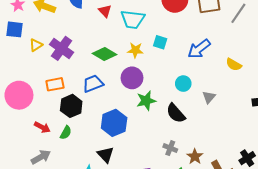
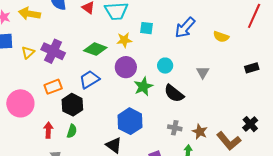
cyan circle: (183, 84) -> (165, 66), moved
blue hexagon: (114, 123) -> (130, 121), moved
red arrow: (42, 127) -> (48, 130), turned -105

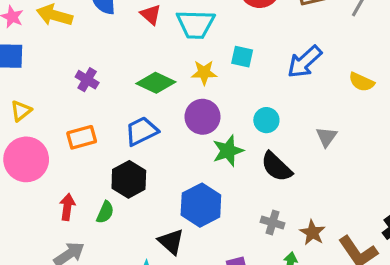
purple cross: (53, 51) -> (87, 80), size x0.6
yellow triangle: (28, 52) -> (21, 111), moved
black hexagon: (72, 105) -> (129, 179), moved

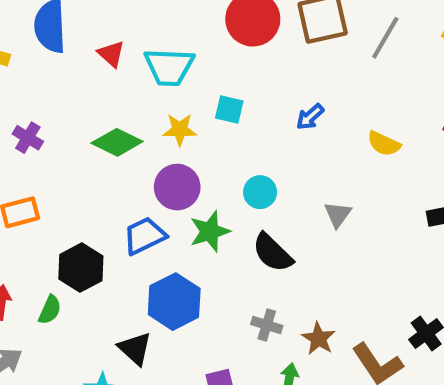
blue arrow: (304, 62) -> (310, 117), size x0.6
blue trapezoid: (142, 131) -> (144, 236), moved

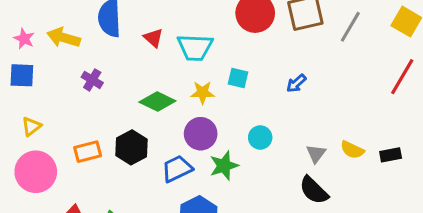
purple cross: (28, 138) -> (92, 80), moved
yellow semicircle: (384, 144) -> (352, 150), moved
black semicircle: (273, 253) -> (314, 190), moved
black hexagon: (81, 268) -> (132, 147), moved

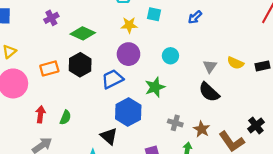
purple cross: (92, 80) -> (51, 18), turned 32
green diamond: (157, 102) -> (83, 33), moved
green star: (224, 166) -> (155, 87), moved

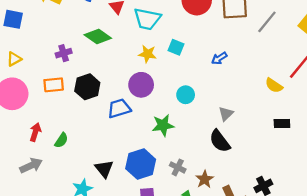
purple cross: (51, 18) -> (64, 53), moved
green diamond: (83, 33) -> (98, 36), moved
yellow semicircle: (235, 63) -> (274, 85), moved
blue hexagon: (128, 112) -> (141, 164), moved

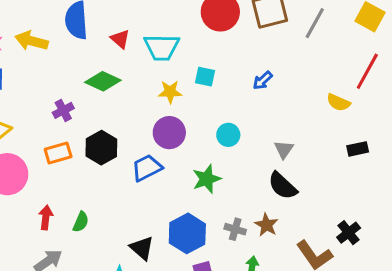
brown star: (205, 179) -> (266, 225), moved

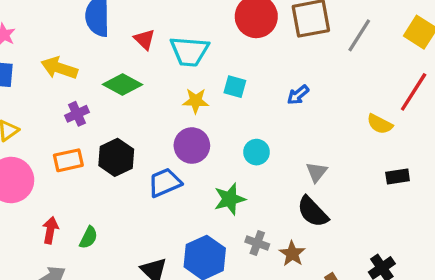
yellow arrow: (31, 41) -> (59, 68), moved
gray cross: (235, 229) -> (257, 243), moved

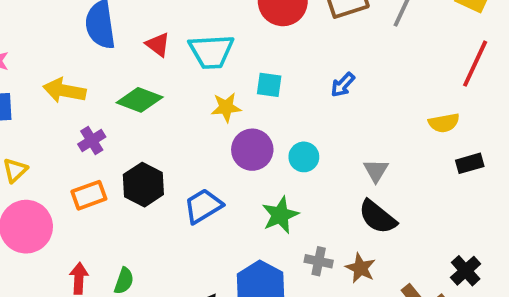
yellow semicircle: (380, 124) -> (444, 123), moved, turned -30
purple circle: (192, 146) -> (252, 150), moved

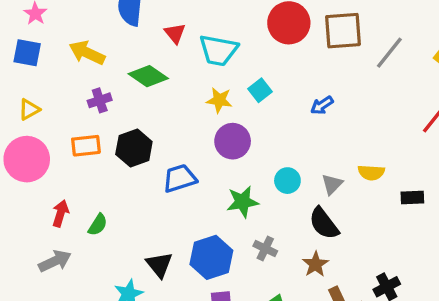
cyan square: (269, 85) -> (260, 90), turned 30
yellow semicircle: (444, 123) -> (371, 172), moved
cyan circle: (304, 157) -> (287, 181), moved
brown star: (360, 268) -> (315, 264), moved

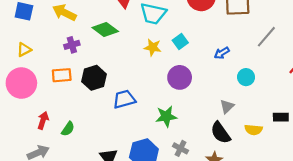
gray line: (389, 53) -> (266, 37), moved
purple circle: (233, 141) -> (180, 77), moved
yellow semicircle: (371, 172) -> (254, 130), moved
cyan circle: (287, 181) -> (246, 77), moved

